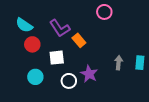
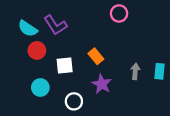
purple L-shape: (60, 28) -> (55, 25), moved
orange rectangle: (79, 40) -> (96, 56), moved
white circle: (69, 81) -> (74, 101), moved

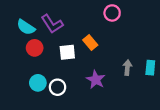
orange rectangle: (96, 56) -> (90, 42), moved
white square: (65, 66) -> (67, 52), moved
white circle: (74, 101) -> (58, 87), moved

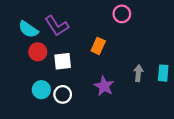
orange rectangle: (90, 42) -> (98, 46), turned 64
white square: (67, 52) -> (63, 61), moved

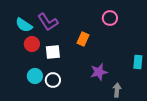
pink circle: (122, 14) -> (110, 18), moved
gray arrow: (138, 73) -> (117, 90), moved
purple star: (104, 86) -> (99, 72), moved, turned 30

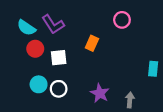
purple star: (99, 72) -> (100, 93), moved, turned -30

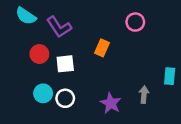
cyan semicircle: (26, 28) -> (26, 16), moved
gray arrow: (130, 100) -> (144, 95), moved

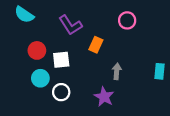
purple L-shape: (59, 27) -> (70, 25), moved
cyan circle: (43, 93) -> (40, 78), moved
gray arrow: (144, 95) -> (117, 71), moved

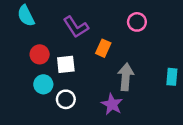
cyan semicircle: (24, 15) -> (26, 16), turned 30
gray arrow: (117, 71) -> (126, 77), size x1.5

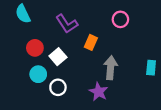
white square: (66, 64) -> (58, 57), turned -35

